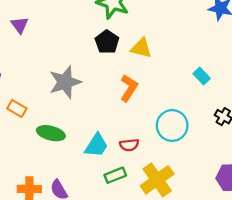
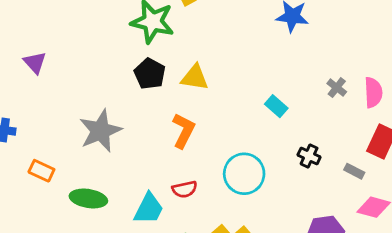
red semicircle: (129, 145) -> (185, 189), moved

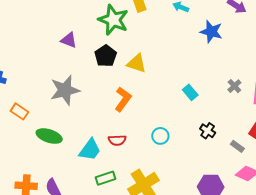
purple triangle: (35, 63) -> (69, 40), moved, turned -36
cyan circle: (244, 174) -> (160, 136), size x0.6

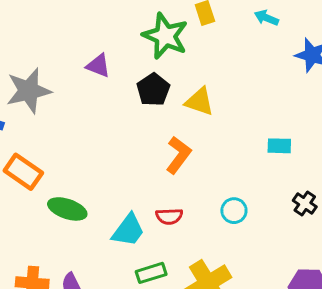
gray star: (65, 90) -> (29, 91), moved
cyan rectangle: (190, 92) -> (279, 146), turned -49
orange rectangle: (19, 111) -> (23, 172), size x1.4

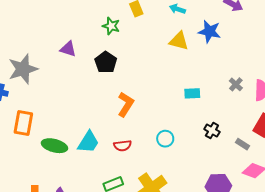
green star: (165, 36) -> (111, 26), size x0.6
yellow triangle: (199, 102) -> (179, 41), moved
orange rectangle: (23, 172) -> (23, 123), turned 70
cyan trapezoid: (128, 230) -> (88, 142), moved

